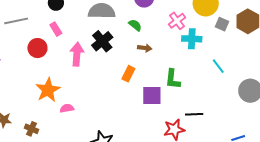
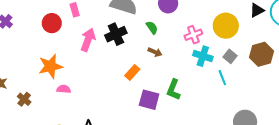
gray square: (222, 24) -> (230, 56), moved
cyan line: (218, 66) -> (222, 78), moved

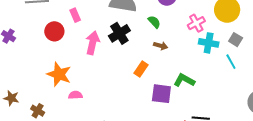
orange star: (50, 66) -> (59, 74), turned -30
green L-shape: (173, 90) -> (184, 80), turned 105

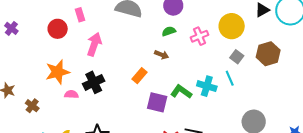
green semicircle: (154, 22) -> (169, 31), moved, turned -72
black cross: (119, 33) -> (94, 82), moved
cyan cross: (209, 43) -> (207, 86), moved
orange star: (59, 74) -> (57, 72), turned 30

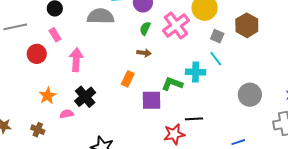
green semicircle: (169, 31) -> (145, 28), turned -32
pink cross: (199, 36) -> (176, 25), size x1.5
orange star: (57, 72) -> (47, 96), size x0.7
brown cross: (32, 106) -> (38, 130), moved

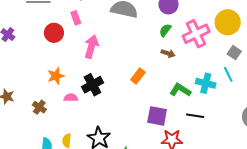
brown arrow: (144, 53) -> (168, 53), moved
purple square: (152, 100) -> (157, 116), moved
black line: (194, 119) -> (195, 116), moved

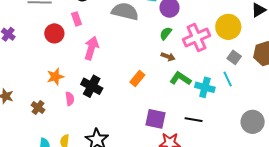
black cross: (92, 85) -> (92, 86), turned -35
green L-shape: (180, 90) -> (180, 79), moved
pink semicircle: (71, 98) -> (70, 99), turned 80

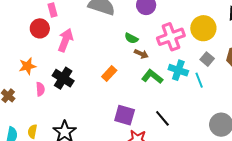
red circle: (54, 33) -> (40, 28), moved
green semicircle: (166, 33) -> (131, 38), moved, turned -104
cyan cross: (205, 87) -> (178, 70), moved
black line: (194, 120) -> (162, 118), turned 36

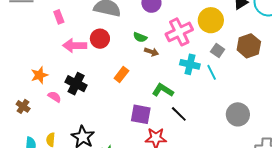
red circle: (40, 28) -> (100, 39), moved
pink arrow: (65, 40) -> (75, 46), turned -105
green L-shape: (152, 77) -> (163, 90), moved
pink semicircle: (40, 89) -> (54, 97), turned -48

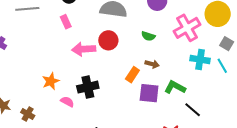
brown arrow: (151, 52) -> (152, 64), moved
black cross: (76, 84) -> (88, 87), turned -35
brown cross: (23, 106) -> (28, 114), moved
purple square: (141, 114) -> (149, 93), moved

